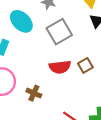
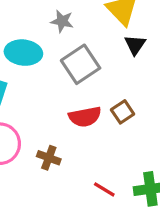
cyan ellipse: (21, 21) -> (23, 53), turned -35

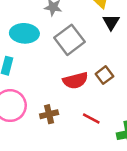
brown cross: (49, 158) -> (49, 114), turned -30
red line: (104, 189) -> (91, 119), moved

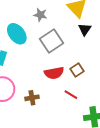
cyan ellipse: (24, 33) -> (17, 34), turned 45
red line: (91, 119) -> (71, 95), moved

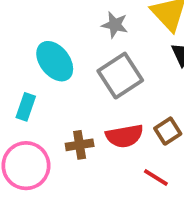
gray star: (40, 15) -> (115, 25), moved
brown cross: (32, 98) -> (80, 145), moved

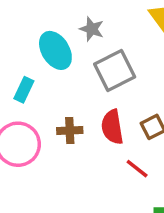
gray star: (115, 25) -> (92, 29), moved
red semicircle: (124, 136) -> (112, 127), turned 84

